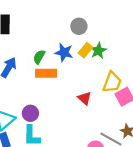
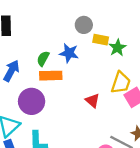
yellow rectangle: (85, 50) -> (101, 40), moved, turned 64
green star: (98, 51) -> (118, 48), moved
purple circle: (30, 113) -> (32, 101), moved, size x1.5

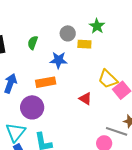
green star: (118, 48) -> (97, 26), moved
green semicircle: (43, 59) -> (33, 43), moved
yellow trapezoid: (121, 83) -> (108, 79), turned 125

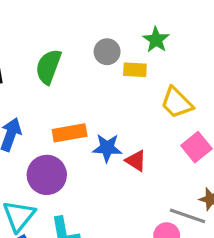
green semicircle: (33, 43) -> (48, 67), size x1.5
blue star: (58, 60) -> (107, 148), moved
yellow trapezoid: (108, 79) -> (177, 103), moved

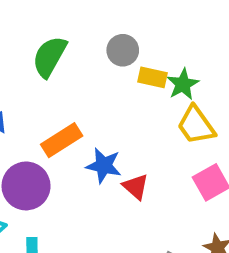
green star: (156, 40) -> (183, 84), moved
orange rectangle: (70, 133) -> (62, 140), turned -32

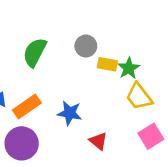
orange rectangle: (62, 140) -> (27, 106), moved
blue star: (104, 166) -> (70, 113), moved

